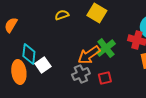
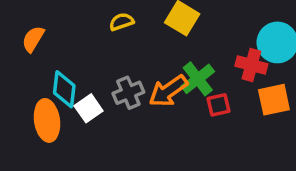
gray cross: (81, 74) -> (128, 93), moved
red square: (105, 78) -> (218, 105), moved

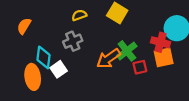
gray cross: (128, 93) -> (73, 41), moved
orange square: (274, 100) -> (164, 57), moved

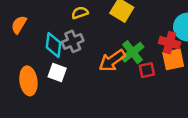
cyan diamond: (43, 57) -> (54, 45), moved
white square: (59, 69) -> (57, 73), turned -35

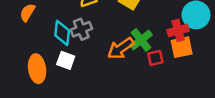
red cross: (170, 43) -> (178, 30), turned -30

